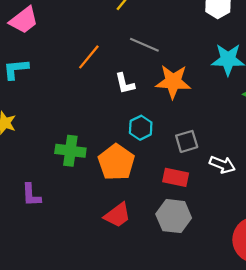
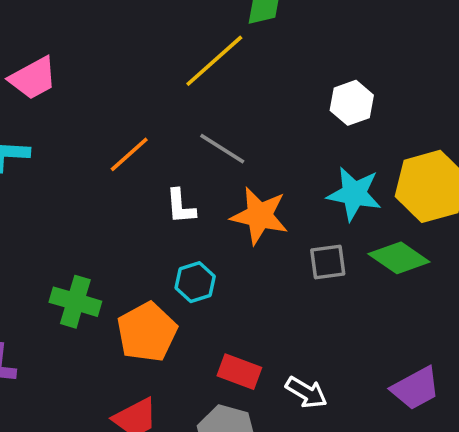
gray square: (187, 141) -> (328, 262), moved
white arrow: (222, 165) -> (306, 392), moved

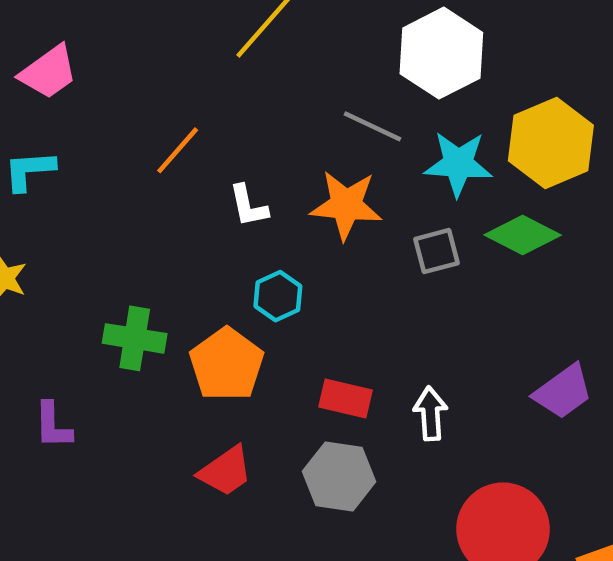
white hexagon: (352, 103) -> (441, 53), size x1.6
gray line: (222, 149) -> (373, 126), moved
white arrow: (306, 392) -> (430, 414), turned -117

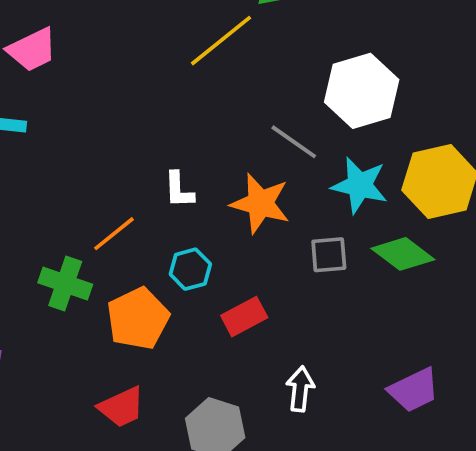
orange line: (178, 150) -> (114, 234), moved
red rectangle: (346, 398) -> (244, 317), moved, turned -51

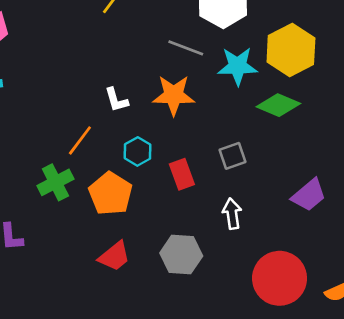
gray square: (329, 255) -> (233, 156), moved
green cross: (65, 284) -> (55, 182), turned -32
red rectangle: (244, 317) -> (182, 174), turned -68

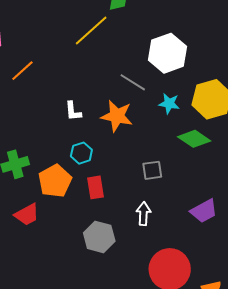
cyan star: (238, 66) -> (169, 104), size x0.7
orange line: (80, 140) -> (22, 71), moved
red rectangle: (182, 174) -> (96, 187), moved
red trapezoid: (114, 256) -> (27, 215), moved

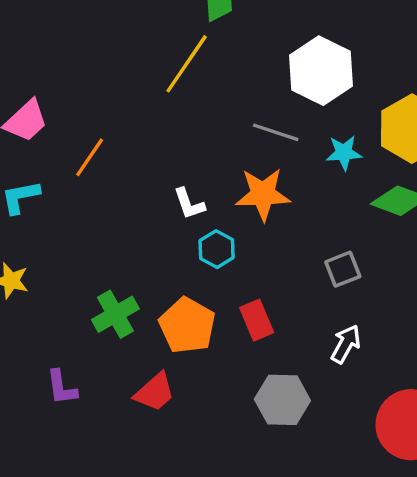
cyan hexagon: (81, 153) -> (217, 249), moved
white arrow: (143, 214) -> (346, 344), turned 40

